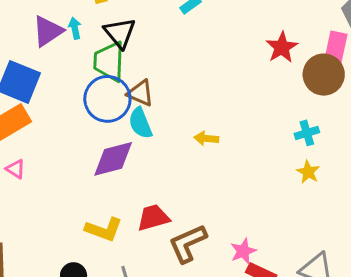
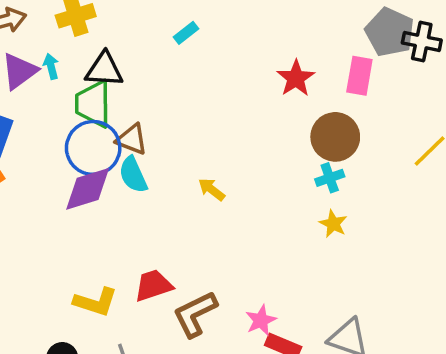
black triangle: (120, 33) -> (104, 70), turned -44
brown circle: (324, 75) -> (335, 137), moved
yellow arrow: (206, 138) -> (212, 189), turned 35
purple diamond: (113, 159) -> (88, 189), moved

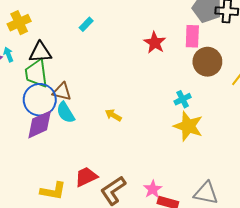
brown circle: (335, 137) -> (207, 62), moved
yellow star: (333, 224) -> (188, 126), size x1.8

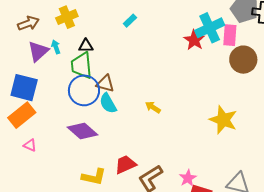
black triangle: (40, 52) -> (86, 46), size x0.7
cyan cross: (183, 99) -> (210, 28), moved, size x1.8
purple diamond: (40, 124) -> (82, 131), moved, turned 64

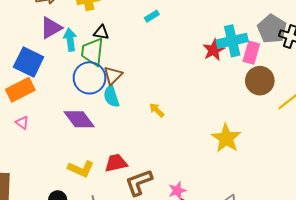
cyan arrow: (56, 47) -> (70, 40), moved, size x1.5
brown triangle: (105, 83) -> (113, 75), turned 48

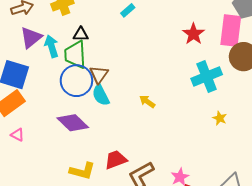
cyan cross: (232, 41) -> (207, 77), moved
pink rectangle: (251, 53) -> (231, 31), size x1.4
yellow star: (226, 138) -> (220, 118), size x0.5

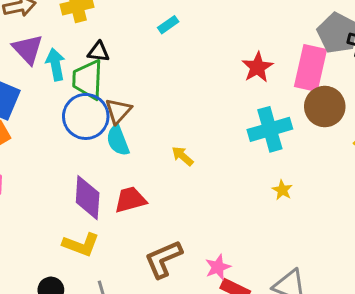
purple triangle: (31, 38) -> (28, 49), turned -40
purple diamond: (73, 123) -> (88, 198), moved, turned 44
red trapezoid: (116, 160) -> (130, 200), moved

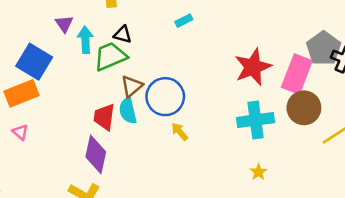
purple triangle: (28, 49) -> (64, 24), size x0.7
red star: (257, 67) -> (253, 67), size x1.4
green trapezoid: (88, 80) -> (110, 56), turned 56
blue circle: (86, 116) -> (165, 97), moved
red trapezoid: (130, 200) -> (104, 117), moved, turned -76

